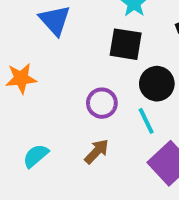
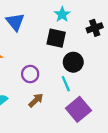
purple circle: (102, 103) -> (30, 74), moved

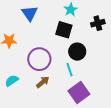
purple circle: (30, 74) -> (39, 59), size x1.5

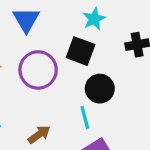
purple circle: (39, 59) -> (38, 70), moved

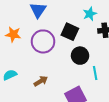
cyan star: (94, 19) -> (90, 14), moved
cyan line: (85, 117) -> (95, 73), moved

